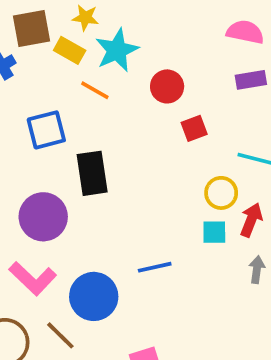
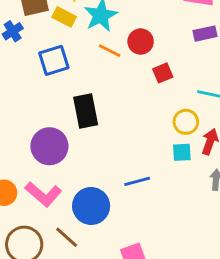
orange line: (95, 90) -> (110, 51), moved
blue square: (46, 130) -> (54, 60), moved

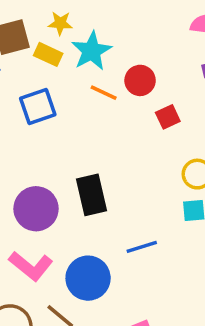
black rectangle: (86, 111) -> (91, 195), moved

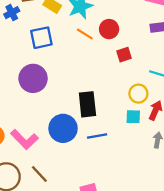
black rectangle: (91, 195) -> (87, 104), moved
purple circle: (36, 209) -> (33, 78), moved
blue circle: (88, 278) -> (63, 128), moved

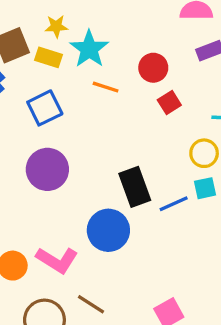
red circle: (109, 29) -> (153, 68), moved
blue line: (97, 136) -> (174, 204), moved

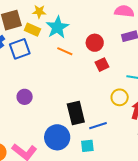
blue square: (45, 108) -> (20, 49), moved
purple circle: (47, 169) -> (25, 97), size x0.6
cyan square: (205, 188) -> (87, 146), moved

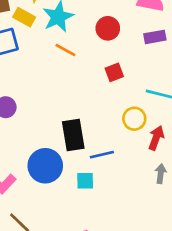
red circle: (95, 43) -> (108, 28), moved

